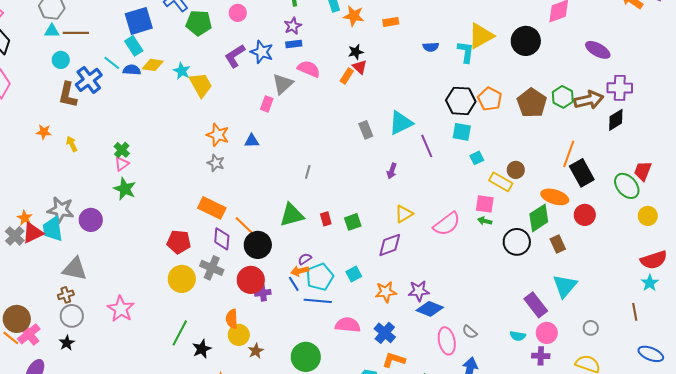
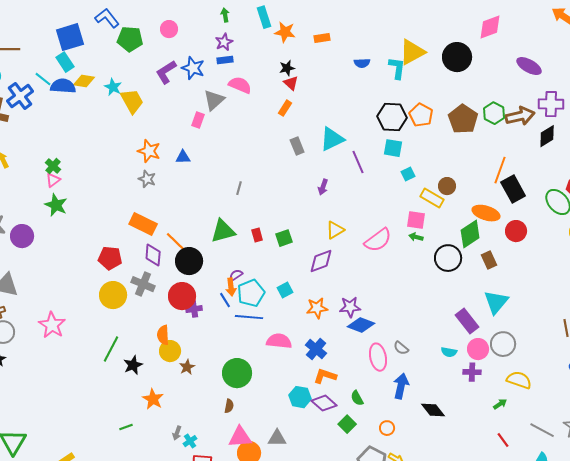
blue semicircle: (132, 70) -> (63, 86), size x1.4
orange rectangle: (347, 76) -> (285, 108), moved
orange arrow: (300, 271) -> (231, 287), turned -84
gray circle: (591, 328) -> (503, 344), moved, size x1.6

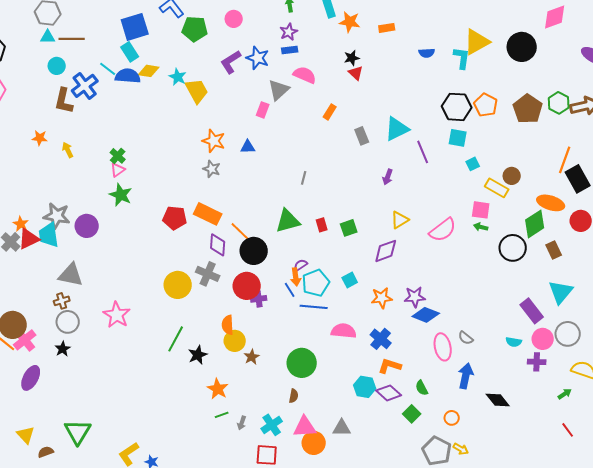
orange rectangle: (285, 108) -> (330, 112), moved
red pentagon: (110, 258) -> (175, 218), moved
green line: (126, 427) -> (222, 415), moved
cyan cross: (190, 441) -> (272, 425), moved, size x1.5

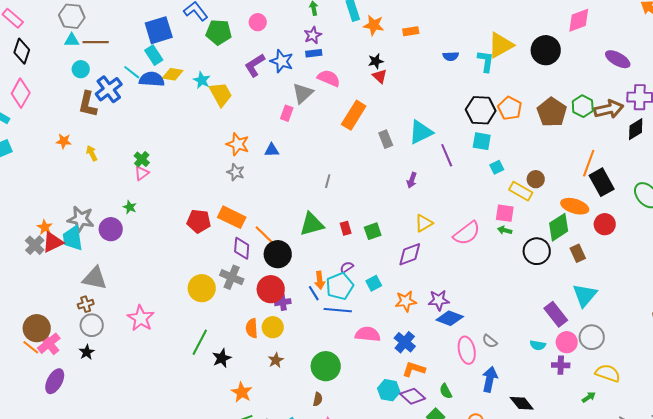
orange rectangle: (330, 112) -> (354, 115), size x1.8
green star: (121, 195) -> (130, 207), moved, size x0.6
purple semicircle: (301, 265) -> (347, 267), moved
yellow circle: (235, 341) -> (273, 327), moved

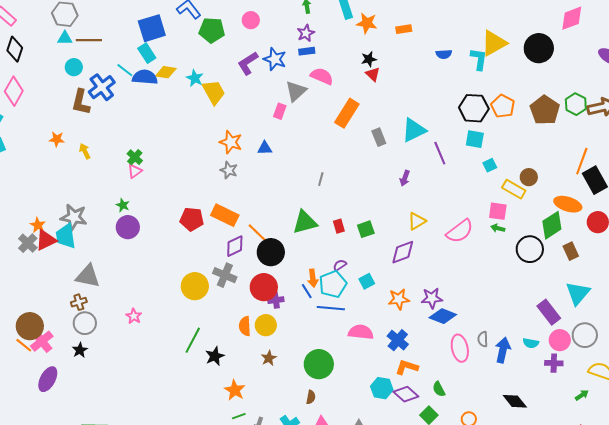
purple circle: (111, 229) -> (128, 227), moved
purple diamond: (242, 248) -> (235, 246), turned 60
pink star: (141, 318) -> (134, 316), size x0.6
gray semicircle: (490, 341) -> (483, 339), turned 49
blue arrow: (490, 379) -> (503, 350), moved

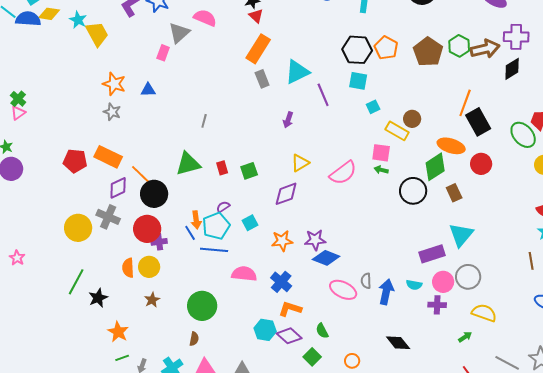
orange rectangle: (347, 113) -> (258, 49), moved
purple rectangle: (549, 312) -> (432, 254), turned -70
pink ellipse: (460, 348) -> (343, 290), turned -52

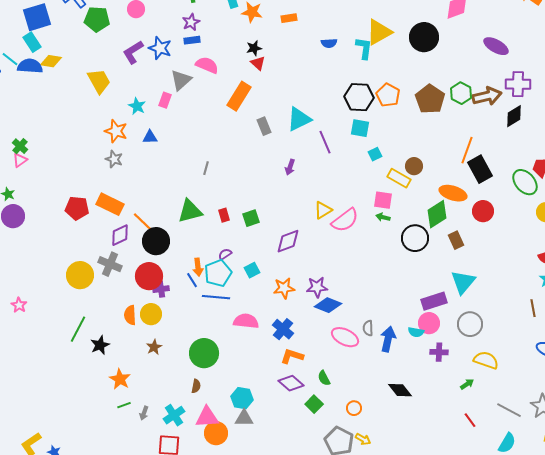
cyan star: (78, 20) -> (137, 106), moved
orange rectangle: (258, 49) -> (239, 96), moved
yellow triangle: (300, 163) -> (323, 210), moved
pink circle: (443, 282) -> (429, 323), moved
cyan hexagon: (265, 330) -> (242, 398), moved

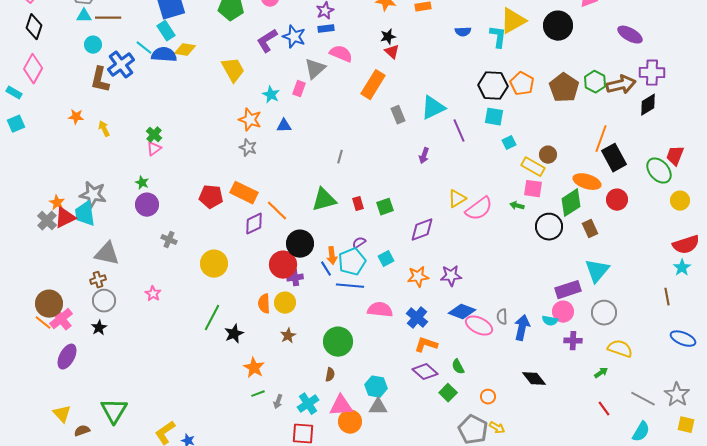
pink square: (383, 200) -> (533, 189), moved
black circle: (156, 241) -> (300, 244), moved
gray cross: (110, 264) -> (169, 240), moved, size x0.7
blue diamond: (328, 305) -> (462, 312), moved

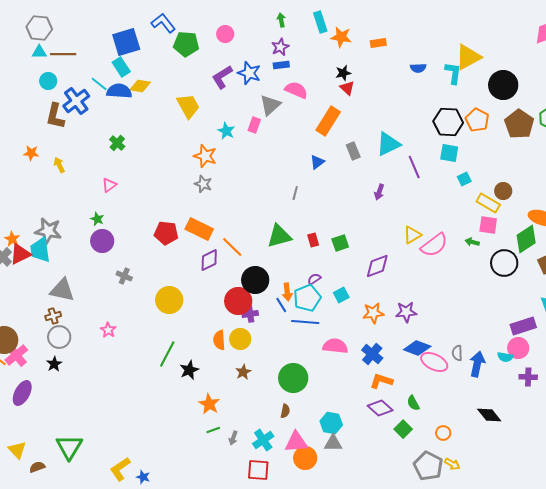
black circle: (558, 26) -> (503, 85), moved
blue triangle: (284, 126) -> (317, 162), moved, turned -35
green cross: (154, 135) -> (117, 143), moved

